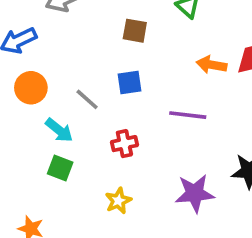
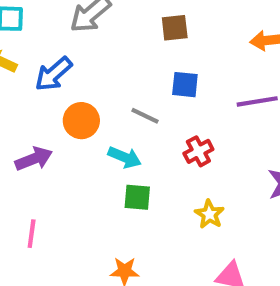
blue square: (130, 82) -> (185, 85), turned 30

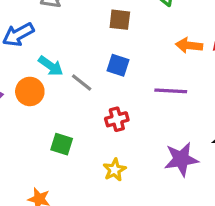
orange circle: (81, 121) -> (30, 91), moved
cyan arrow: (125, 157) -> (51, 66), moved

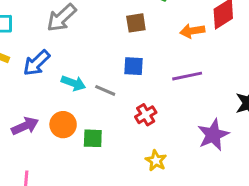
brown square: (120, 20) -> (136, 23), moved
orange circle: (30, 91) -> (63, 125), moved
green square: (62, 144) -> (93, 138), moved

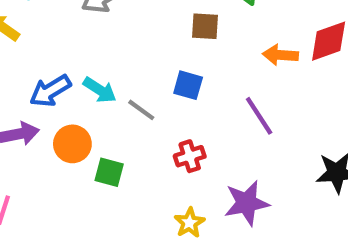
blue arrow: (37, 63) -> (50, 91), moved
purple line: (187, 76) -> (259, 116), turned 56
purple star: (213, 135) -> (247, 203), moved

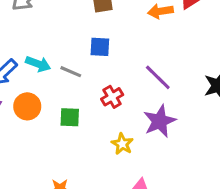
purple line: (259, 116) -> (158, 77), moved
green square: (109, 172) -> (70, 117), moved

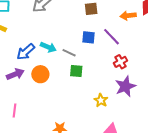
purple line: (158, 77) -> (112, 37), moved
red cross: (112, 97) -> (120, 62), moved
green square: (70, 117) -> (76, 71), moved

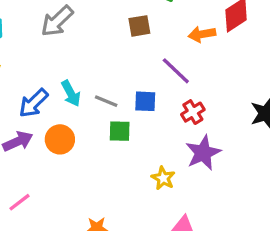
blue square: (88, 37) -> (145, 101), moved
cyan arrow: (48, 47) -> (71, 93), turned 42
pink line: (14, 111) -> (19, 202), turned 48

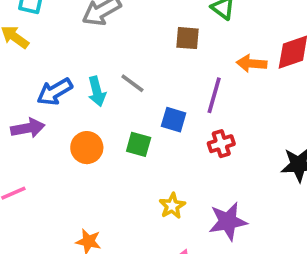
purple line: (176, 71) -> (214, 95), turned 48
gray line: (106, 101) -> (132, 83), moved
orange circle: (60, 139) -> (87, 148), moved
purple star: (203, 153) -> (228, 221), moved

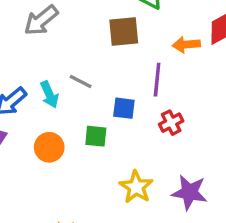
brown square: (187, 38) -> (124, 32), size x1.4
yellow star: (172, 206) -> (136, 187), size x1.4
purple star: (228, 221) -> (189, 192), turned 30

